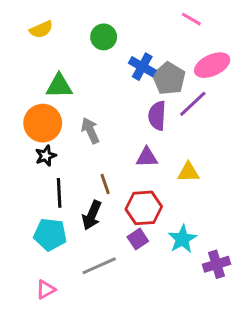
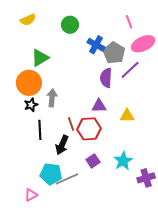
pink line: (191, 19) -> (129, 22), moved, turned 40
green triangle: (59, 86) -> (40, 58), turned -30
gray arrow: (90, 131) -> (52, 98), moved, turned 30
red hexagon: (144, 208) -> (89, 129), moved
cyan pentagon: (50, 235) -> (51, 174), moved

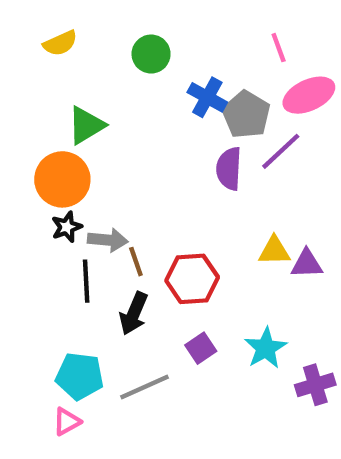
gray arrow: (52, 98) -> (108, 240), moved, turned 90
purple triangle: (99, 106) -> (307, 264), moved
brown line: (71, 124) -> (136, 262), moved
cyan pentagon: (51, 174) -> (80, 376), moved

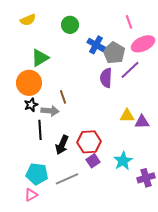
brown line: (136, 262) -> (63, 97), moved
red hexagon: (192, 279) -> (89, 142), moved

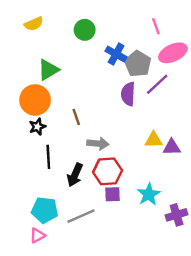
gray arrow: (50, 111) -> (98, 144), moved
purple square: (93, 161) -> (112, 194), turned 32

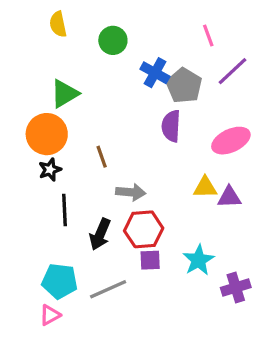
yellow semicircle: (34, 24) -> (58, 24), moved, turned 102
pink ellipse: (173, 53) -> (231, 141), moved
purple line: (157, 84) -> (233, 71), moved

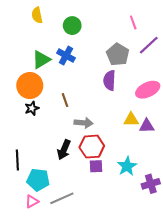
blue cross: (155, 73) -> (66, 56), moved
black line: (64, 210) -> (17, 160), moved
gray line: (108, 289) -> (62, 198), moved

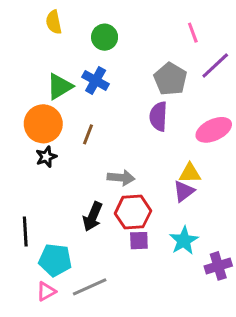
brown line: (65, 100) -> (88, 134), moved, turned 40
purple triangle: (147, 126) -> (184, 191), moved, turned -35

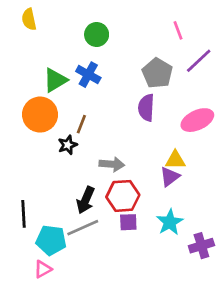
yellow semicircle: (54, 22) -> (29, 19), moved
black star: (46, 157) -> (68, 145), moved
gray line: (90, 287) -> (83, 228), moved

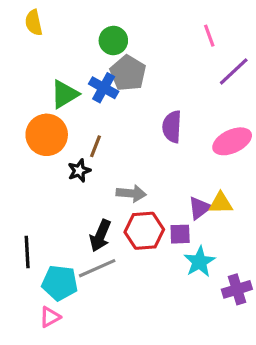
gray pentagon: (157, 73) -> (128, 73), moved
yellow triangle: (175, 160) -> (221, 203), moved
purple square: (128, 222) -> (180, 234), moved

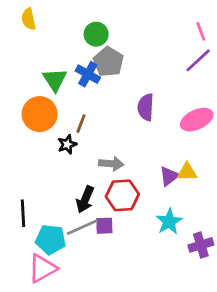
pink line: (209, 36) -> (201, 31), moved
green triangle: (65, 94) -> (55, 80), turned -32
purple square: (180, 234) -> (104, 226), moved
pink triangle: (50, 317) -> (42, 268), size x1.6

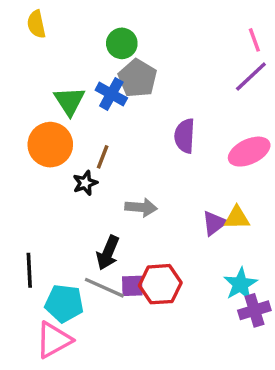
red hexagon: (122, 195) -> (160, 284), moved
cyan star: (169, 222) -> (240, 284), moved
gray line: (82, 227) -> (104, 288), turned 48

